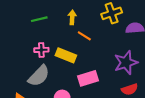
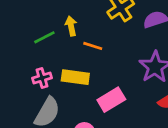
green line: (39, 19) -> (44, 37), moved

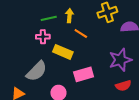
pink cross: (42, 78) -> (43, 37), moved

